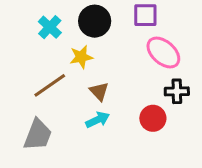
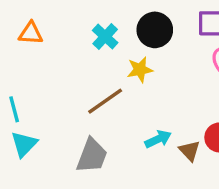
brown triangle: (99, 91) -> (190, 151), moved

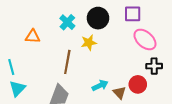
orange triangle: (31, 33) -> (33, 36), moved
brown line: (105, 101) -> (67, 62), turned -45

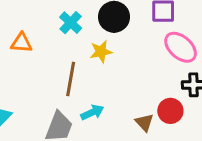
cyan arrow: (100, 85) -> (92, 112), moved

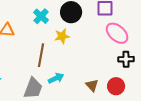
red circle: (170, 111) -> (116, 86), moved

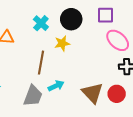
brown triangle: (92, 85) -> (92, 93), size x1.6

